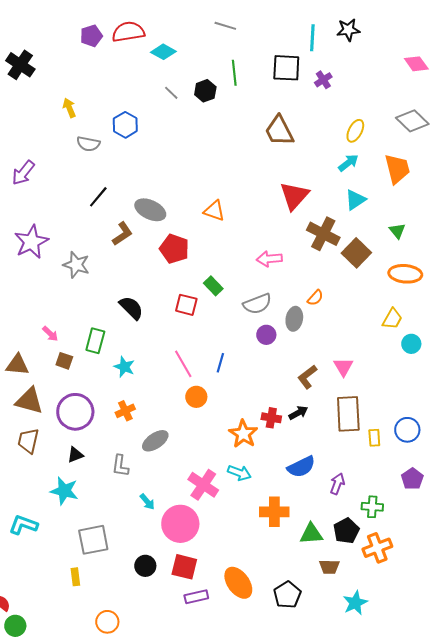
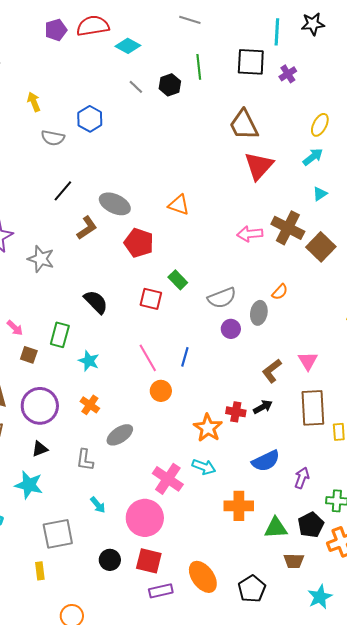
red triangle: (294, 196) -> (259, 166), moved
cyan triangle: (355, 200) -> (320, 194), size x0.7
pink arrow: (269, 259) -> (250, 234), moved
orange cross: (125, 411) -> (90, 405), turned -30
cyan arrow: (147, 502) -> (98, 505), moved

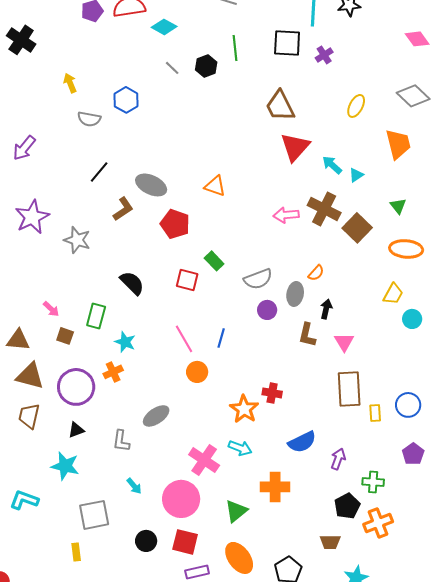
cyan arrow: (313, 157) -> (332, 165), moved, turned -100
brown L-shape: (272, 371) -> (307, 335), moved, turned -40
orange cross: (90, 405) -> (113, 372), moved, turned 30
black arrow: (263, 407) -> (326, 309), moved, turned -48
green triangle: (276, 528) -> (236, 511), moved, turned -35

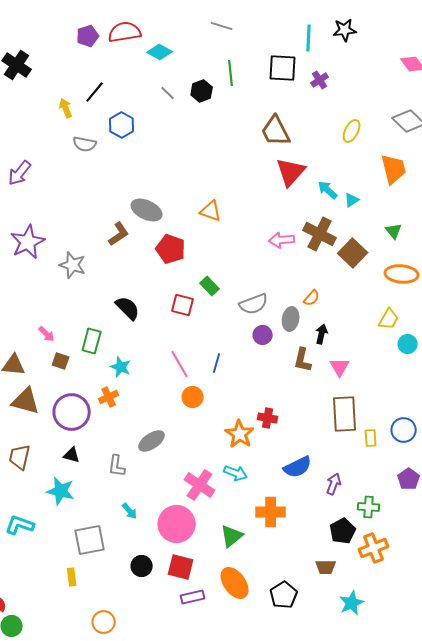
black line: (99, 172) -> (95, 92), moved
brown trapezoid: (29, 416) -> (20, 457), moved
black triangle: (76, 430) -> (72, 455), turned 36

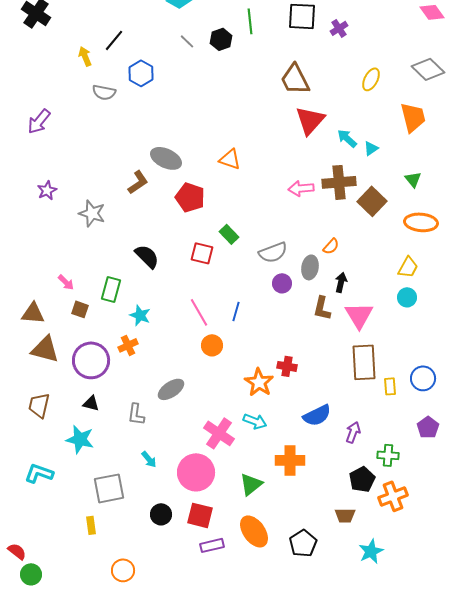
brown cross: (320, 234) -> (339, 182), turned -32
purple star: (28, 242) -> (47, 190), size x0.6
cyan circle: (408, 344) -> (407, 297), moved
pink triangle: (340, 367) -> (359, 315), size x1.4

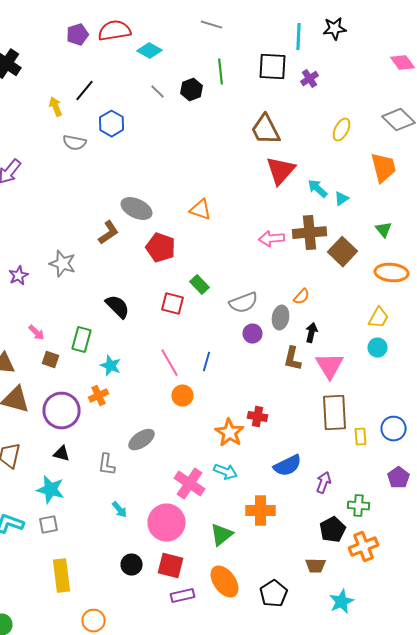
purple star: (47, 190) -> (18, 276), moved
gray square: (109, 488) -> (48, 525), moved, size x0.6
yellow rectangle: (91, 525) -> (62, 576), size x1.8

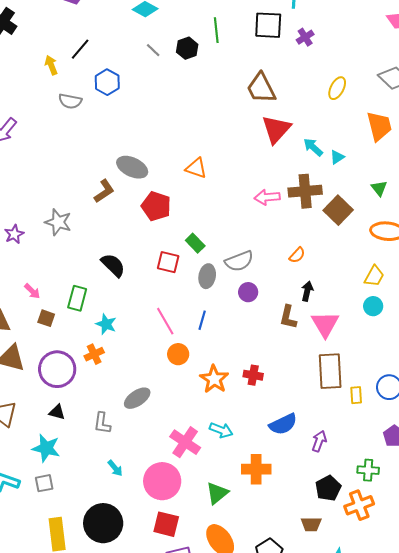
gray ellipse: (280, 318) -> (207, 276), moved
orange star: (230, 433) -> (214, 379), moved
green cross: (358, 506) -> (368, 470), moved
black circle: (132, 565) -> (103, 523), moved, size x1.8

